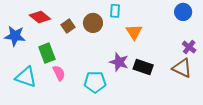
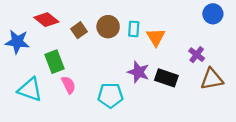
cyan rectangle: (115, 11) -> (134, 29), moved
purple cross: (189, 47) -> (197, 55), moved
brown triangle: (182, 68) -> (212, 79), turned -35

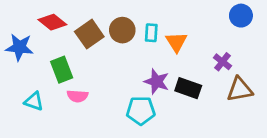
brown square: (79, 30) -> (89, 34), size x1.5
pink semicircle: (68, 85) -> (77, 96), turned 120
cyan triangle: (30, 90) -> (34, 101), size x0.7
cyan pentagon: (110, 95) -> (141, 111), moved

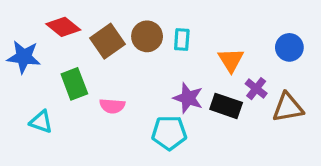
blue circle: (241, 16) -> (289, 47), moved
orange triangle: (176, 42) -> (231, 60), moved
purple cross: (222, 62) -> (256, 89), moved
pink semicircle: (77, 96) -> (112, 106), moved

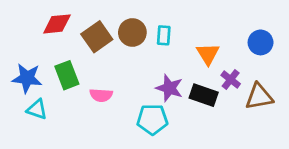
red diamond: (63, 27) -> (57, 24), turned -44
blue star: (24, 57) -> (27, 78), moved

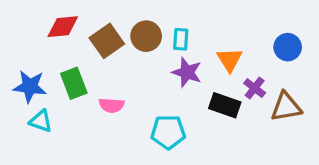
purple star: (169, 88) -> (187, 72), moved

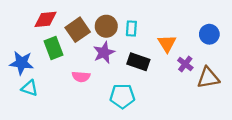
purple star: (187, 72) -> (104, 53), moved, turned 30
green rectangle: (74, 83) -> (54, 48), moved
black rectangle: (225, 105) -> (138, 62), moved

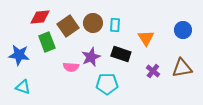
purple star: (104, 53) -> (91, 57), moved
purple cross: (185, 64) -> (153, 71), moved
cyan triangle: (30, 88) -> (23, 87), moved

